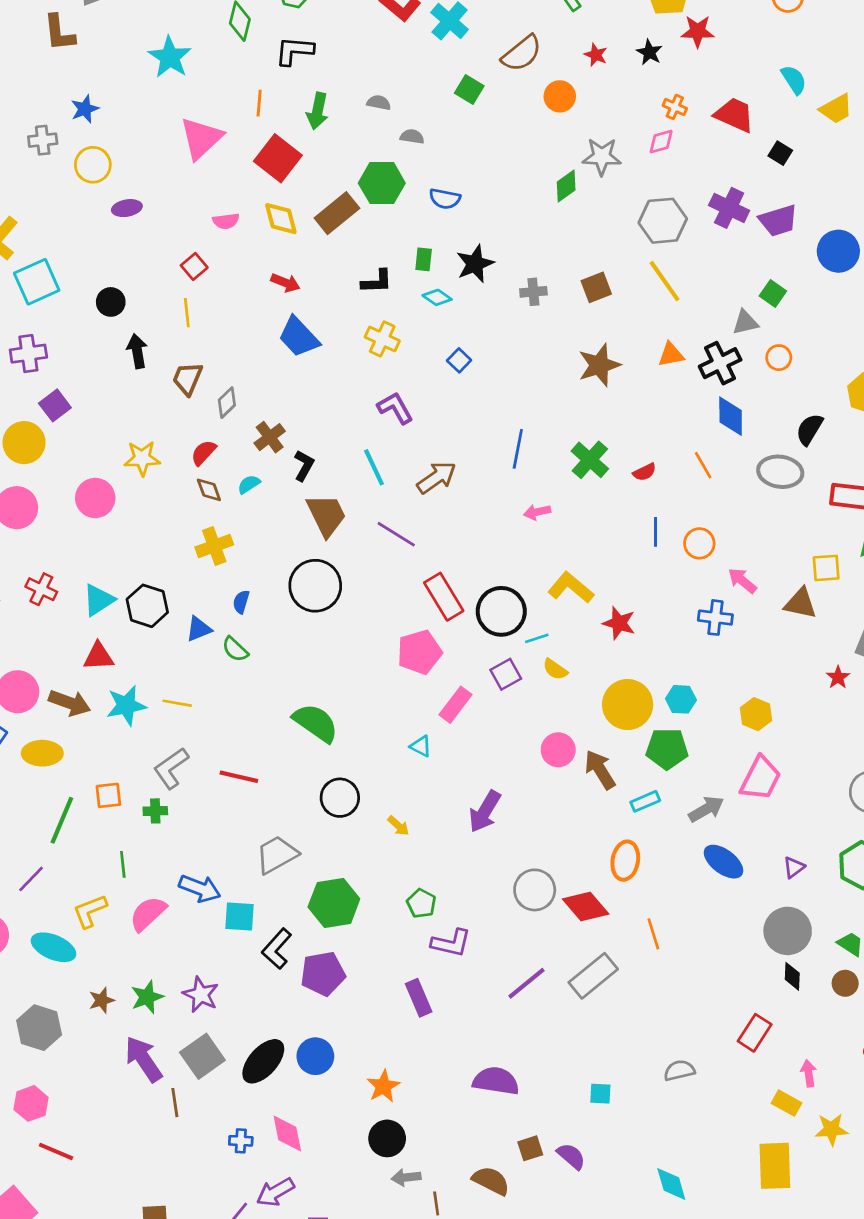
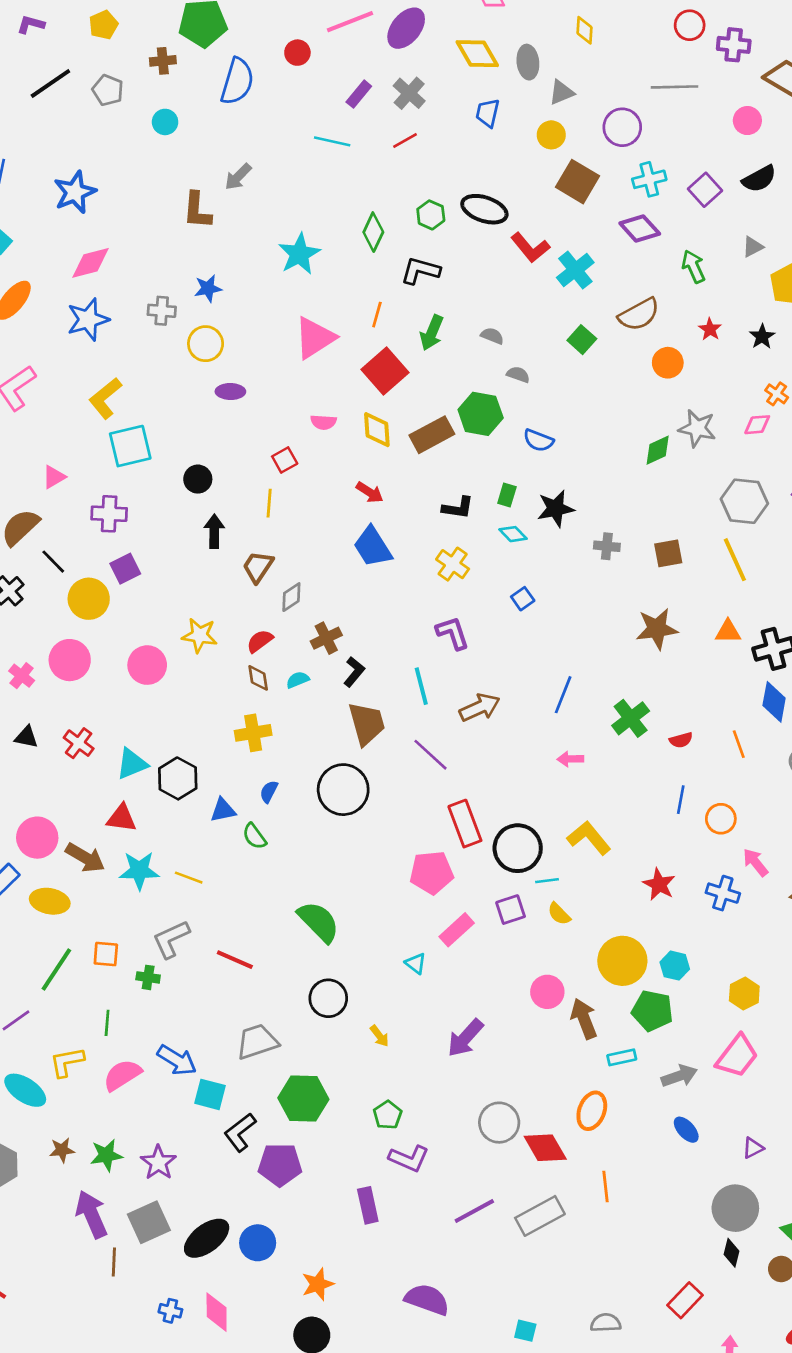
red star: (619, 623) -> (659, 884), moved
blue ellipse: (724, 862) -> (686, 1130), size x0.7

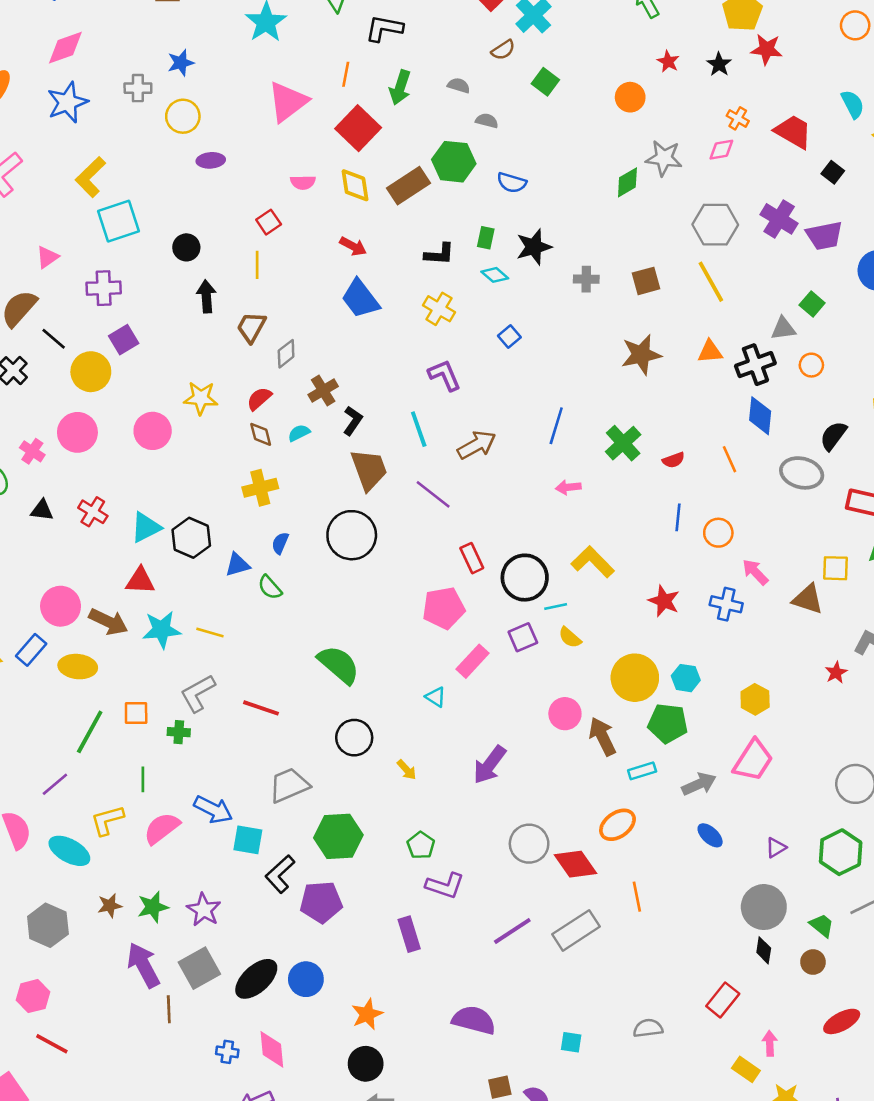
brown semicircle: (639, 314) -> (503, 50), moved, size x0.6
red rectangle: (465, 824) -> (472, 558), size x0.7
orange ellipse: (592, 1111) -> (617, 825), turned 39

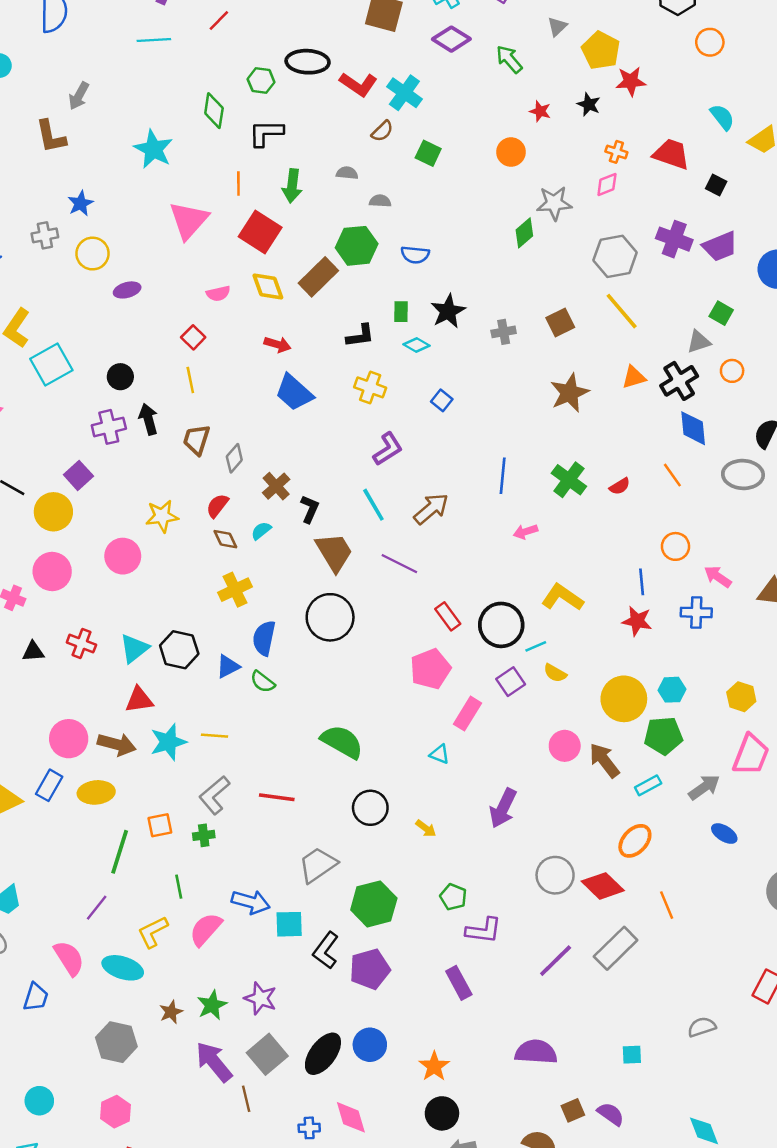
purple cross: (104, 288) -> (109, 427), moved
purple L-shape: (445, 375) -> (388, 449), turned 92
blue line: (678, 517) -> (642, 582), moved
blue semicircle: (280, 543) -> (264, 638), size x1.6

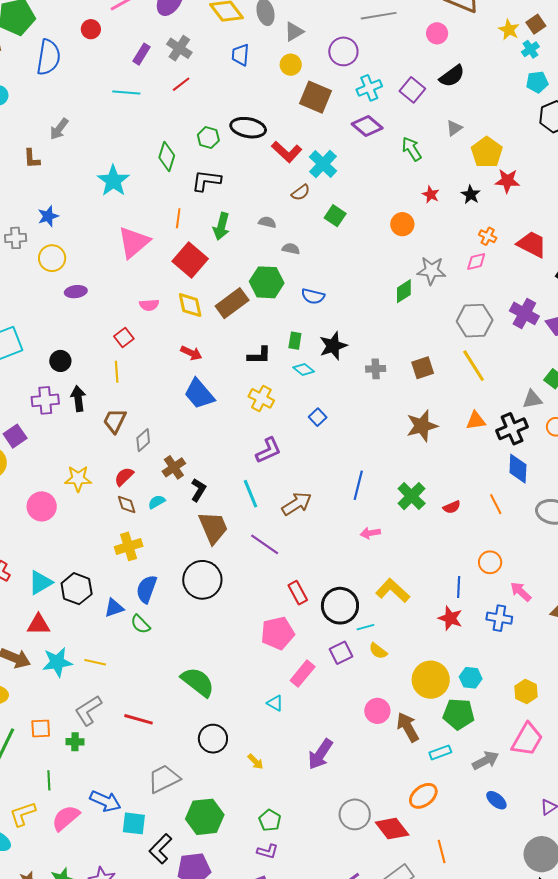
brown L-shape: (51, 136) -> (32, 159), size x0.7
purple L-shape: (484, 930) -> (268, 851), moved, size x0.7

